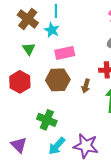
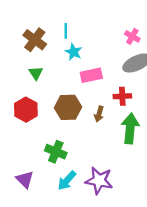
cyan star: (52, 30) -> (74, 52), moved
pink rectangle: (65, 53) -> (91, 75), moved

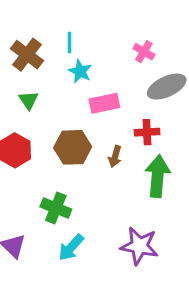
pink cross: (132, 36) -> (144, 52), moved
purple star: (99, 181) -> (139, 246), moved

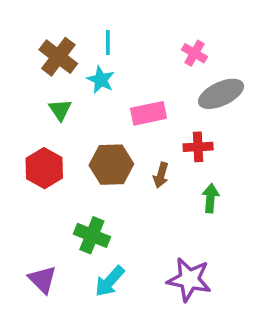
cyan star: (80, 71) -> (101, 80), moved
green arrow: (158, 176) -> (210, 198), size x0.6

